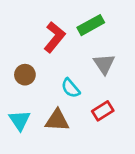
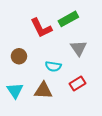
red L-shape: (54, 37) -> (41, 28), turned 115
cyan semicircle: (71, 88) -> (53, 66), turned -42

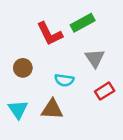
red rectangle: (78, 84) -> (105, 91), moved

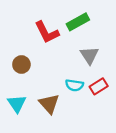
cyan semicircle: (64, 80) -> (74, 85), moved
brown triangle: (52, 109) -> (49, 104), turned 45

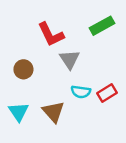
green rectangle: (78, 22) -> (102, 26), moved
gray triangle: (89, 55) -> (70, 59), moved

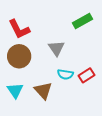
red L-shape: (51, 34) -> (19, 29), moved
brown circle: (23, 69) -> (19, 56), size x1.5

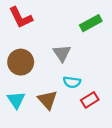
red L-shape: (19, 29) -> (21, 18), moved
red rectangle: (86, 75) -> (90, 100), moved

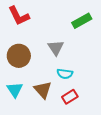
red rectangle: (90, 100) -> (70, 97), moved

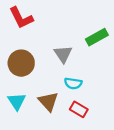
green rectangle: (82, 21) -> (97, 37), moved
red rectangle: (70, 97) -> (79, 109), turned 63

